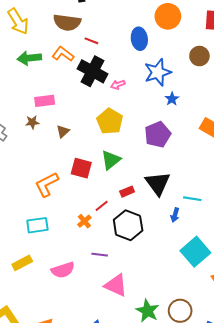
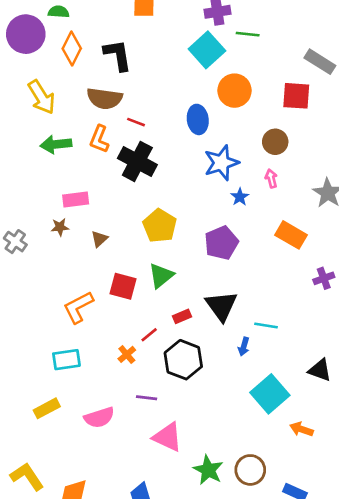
orange L-shape: (63, 54) -> (99, 139), turned -105
pink arrow: (118, 85) -> (271, 179), moved, turned 96

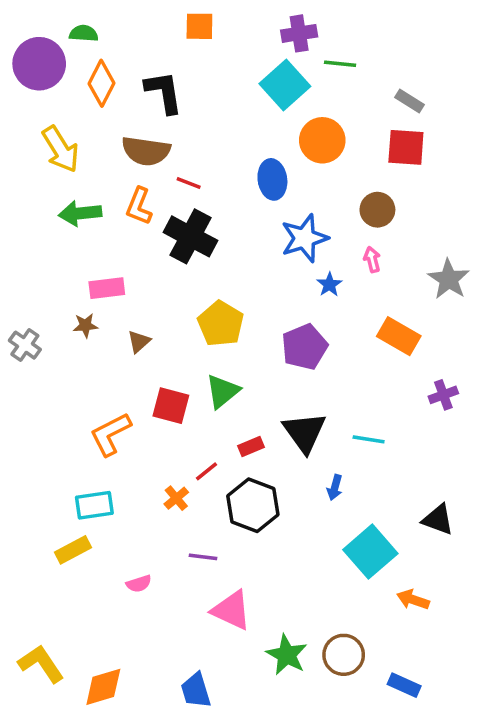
gray rectangle: (320, 62) -> (410, 101), moved, size x0.7
cyan line: (266, 326) -> (369, 439), moved
yellow rectangle: (47, 408) -> (73, 550), moved
pink semicircle: (99, 417) -> (139, 584), size x0.6

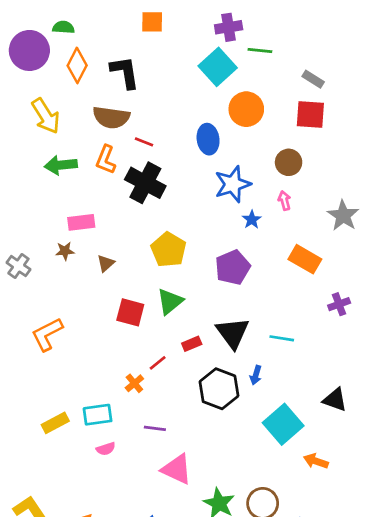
orange L-shape: (110, 434) -> (47, 334), moved
cyan rectangle: (94, 505) -> (98, 415), moved
black hexagon: (253, 505) -> (219, 389), moved

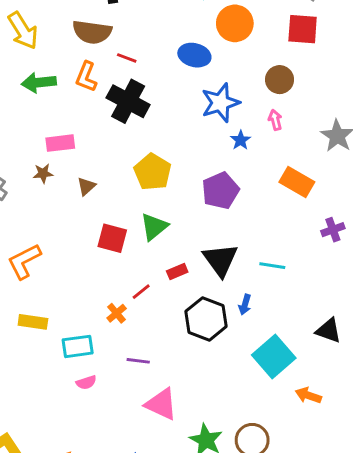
blue ellipse: (208, 139) -> (194, 55), turned -68
yellow rectangle: (55, 423) -> (33, 322), moved, turned 36

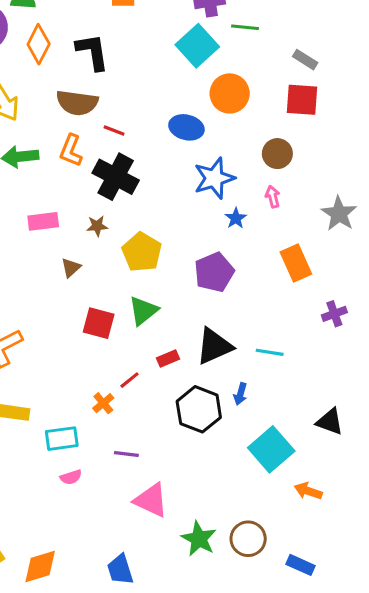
brown star: (43, 173) -> (97, 226), moved
orange rectangle: (297, 182) -> (296, 263), turned 36
black triangle: (220, 260) -> (214, 346), turned 42

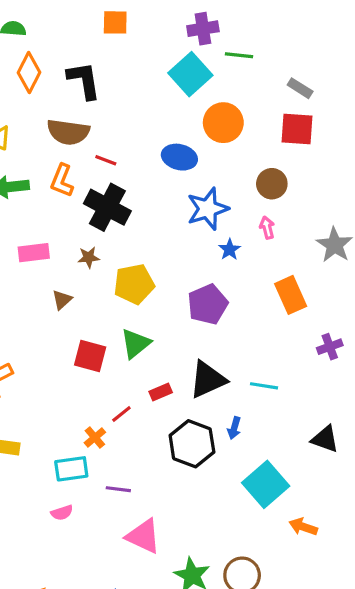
yellow pentagon: (142, 252) -> (134, 284), turned 30
black triangle: (330, 422) -> (325, 439), moved
cyan rectangle: (62, 439) -> (71, 469), moved

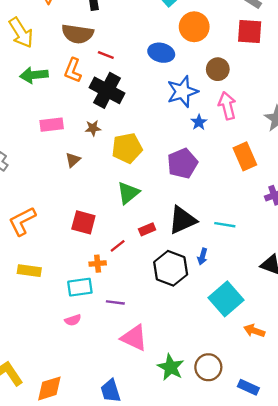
brown circle: (272, 184) -> (218, 69), moved
pink arrow: (267, 228) -> (227, 106), size x1.6
red square: (90, 356) -> (83, 222), moved
orange cross: (95, 437) -> (98, 264), turned 35

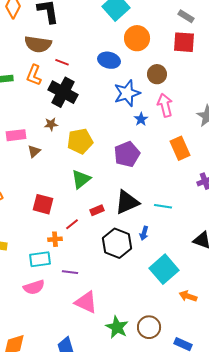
pink rectangle: (52, 125) -> (16, 135), moved
pink semicircle: (73, 320) -> (34, 287), size x1.5

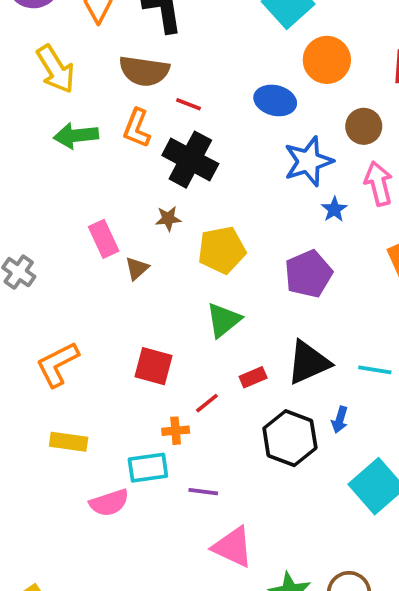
pink rectangle: (16, 135) -> (104, 239), turned 72
pink semicircle: (34, 287) -> (109, 503), moved

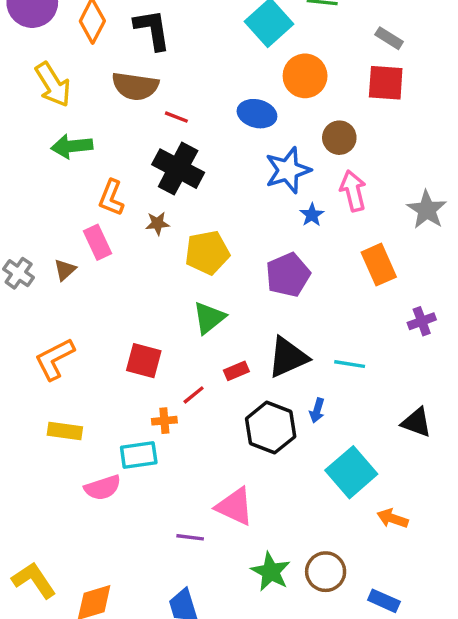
orange L-shape: (137, 128) -> (111, 198), moved
brown triangle: (137, 268) -> (65, 270), moved
purple line: (203, 492) -> (190, 537), moved
pink triangle: (233, 547) -> (235, 506), moved

